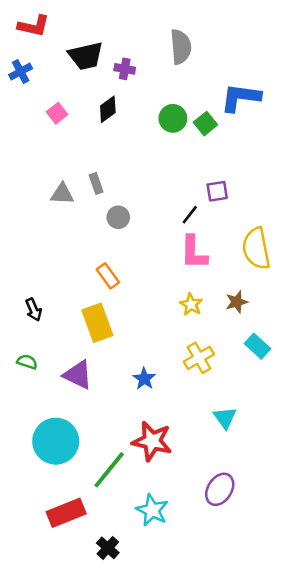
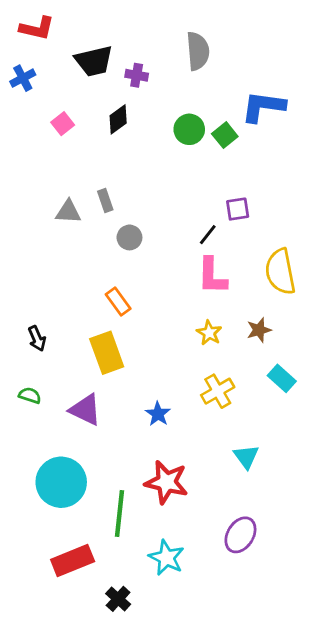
green line: (109, 470) -> (120, 514), turned -33

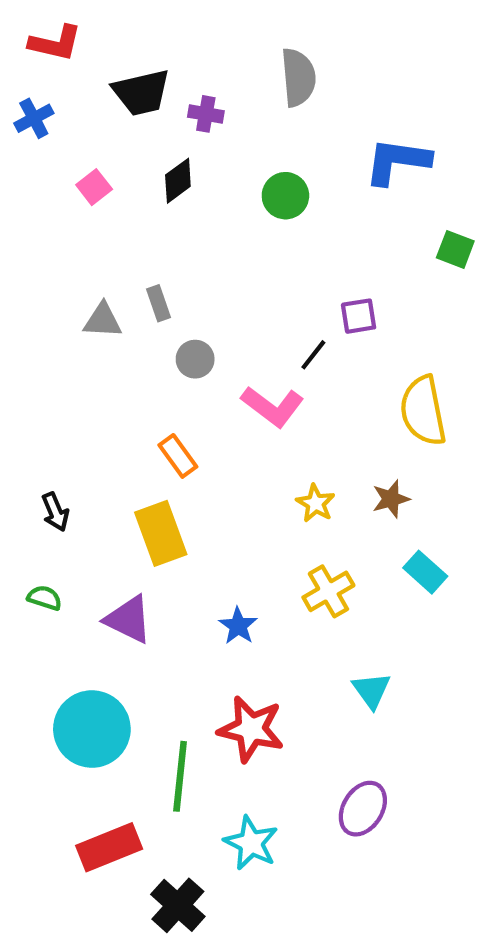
green square: (225, 135) -> (455, 249), moved, turned -30
pink L-shape: (212, 276) -> (273, 406), moved, turned -54
black cross: (118, 599) -> (178, 905), size x1.4

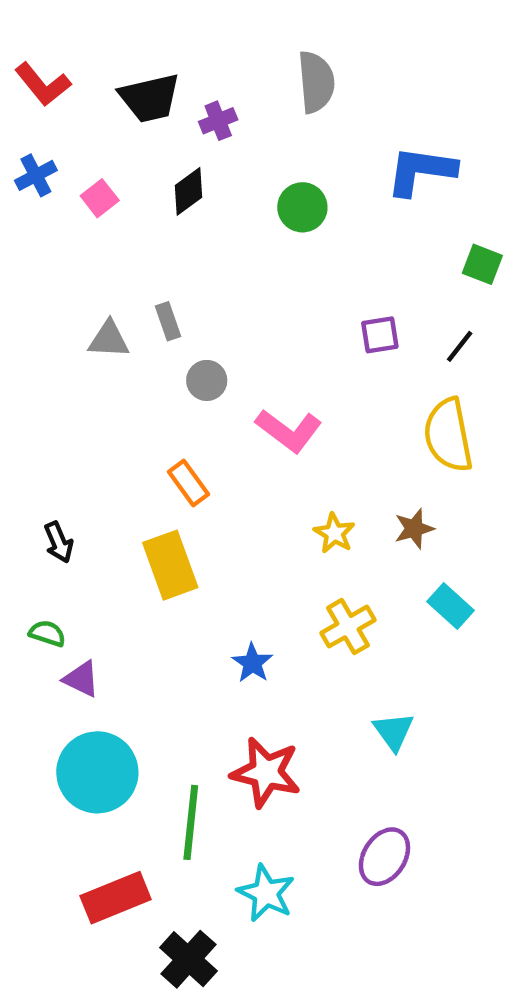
red L-shape: (55, 43) -> (43, 84), moved, turned 38
purple cross: (206, 114) -> (218, 121), turned -32
blue cross: (34, 118) -> (36, 175), moved
black line: (313, 355) -> (460, 346), moved
purple triangle: (128, 619) -> (81, 679), moved, size x0.7

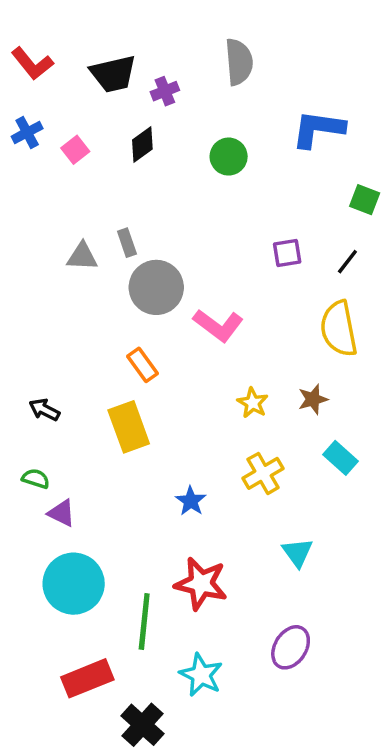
gray circle: (207, 380) -> (156, 287), size x1.8
black arrow: (59, 542) -> (44, 410), turned 140

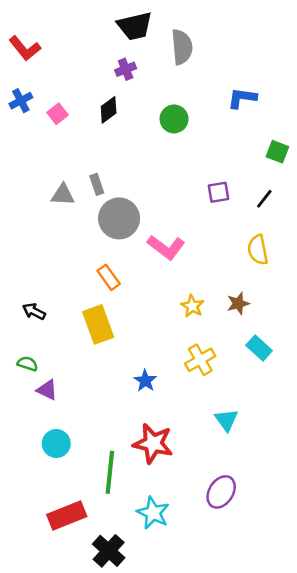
black trapezoid: (113, 74) -> (135, 26), moved
blue L-shape: (318, 129) -> (242, 98), size x0.7
yellow semicircle: (339, 329) -> (258, 250), size x0.7
cyan circle: (74, 584) -> (56, 444), size x0.6

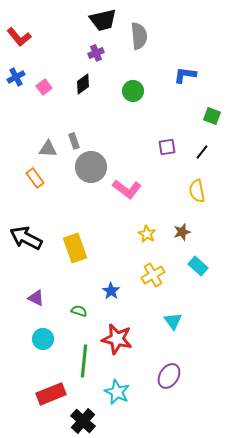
orange rectangle: (109, 277) -> (35, 178), moved
black arrow: (34, 311) -> (26, 238), size x1.8
green semicircle: (27, 364) -> (79, 311), moved

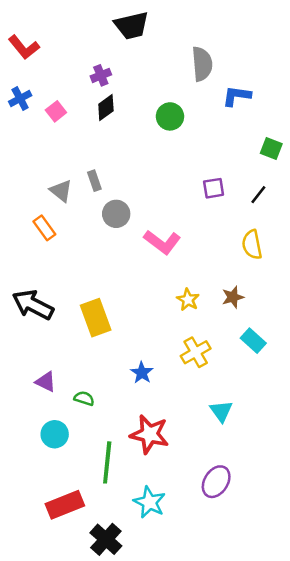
gray semicircle: (139, 36) -> (202, 64), moved
purple cross: (96, 53) -> (101, 75), moved
gray triangle: (48, 149) -> (61, 191), turned 36
gray circle: (91, 167) -> (116, 214), size x0.7
green semicircle: (79, 311) -> (84, 398), moved

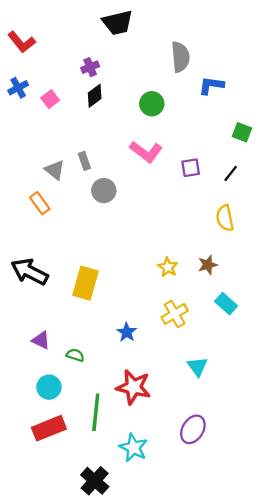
pink L-shape: (162, 242) -> (146, 152), moved
yellow rectangle: (96, 318) -> (86, 283), turned 36
red rectangle: (65, 505) -> (49, 428), moved

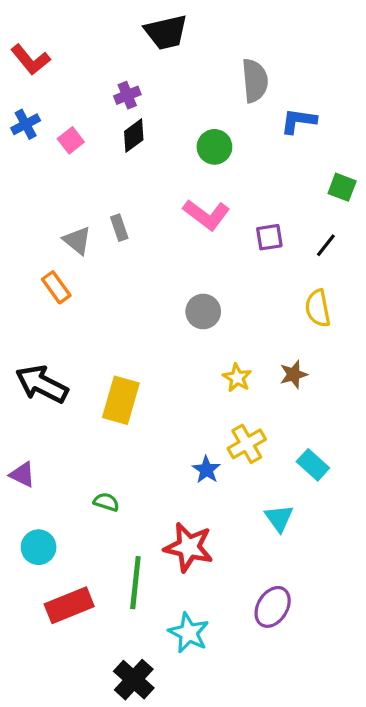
gray circle: (104, 191) -> (203, 311), moved
cyan rectangle: (226, 304) -> (313, 465), moved
blue star: (127, 332) -> (206, 470), moved
purple triangle: (41, 340) -> (22, 475), moved
cyan circle: (49, 387) -> (39, 547), moved

